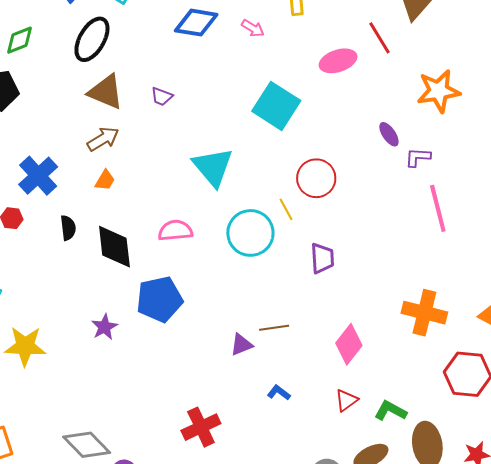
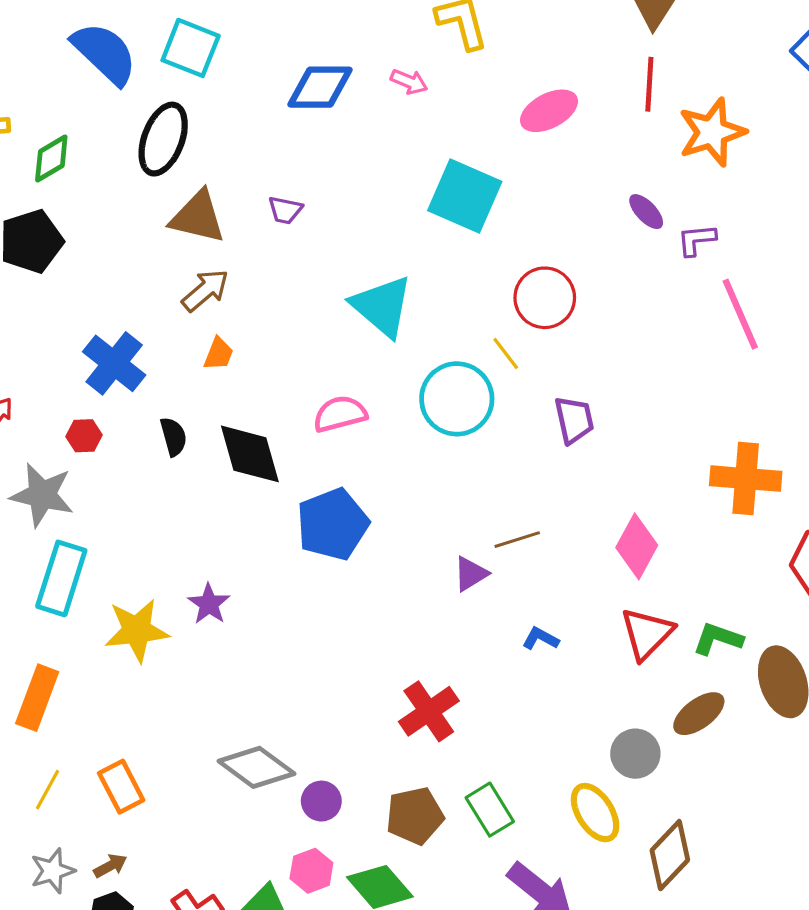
red line: (380, 38) -> (649, 84), moved, turned 44
purple star: (104, 327) -> (209, 604), moved
red triangle: (346, 400) -> (647, 634), size x1.5

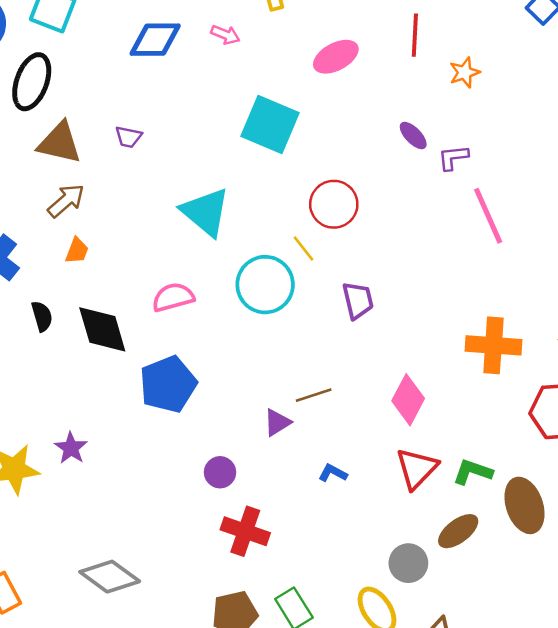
orange star: (712, 132) -> (465, 72), size x0.6
red cross: (429, 711) -> (245, 531), turned -36
purple circle: (321, 801) -> (220, 472), moved

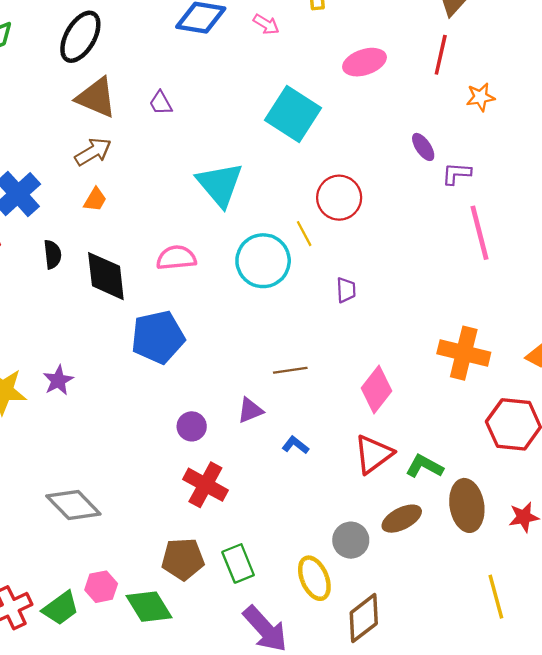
purple trapezoid: (128, 137) -> (161, 103), turned 40
purple trapezoid: (358, 300) -> (346, 290), size x0.7
purple triangle: (277, 422) -> (250, 410), moved

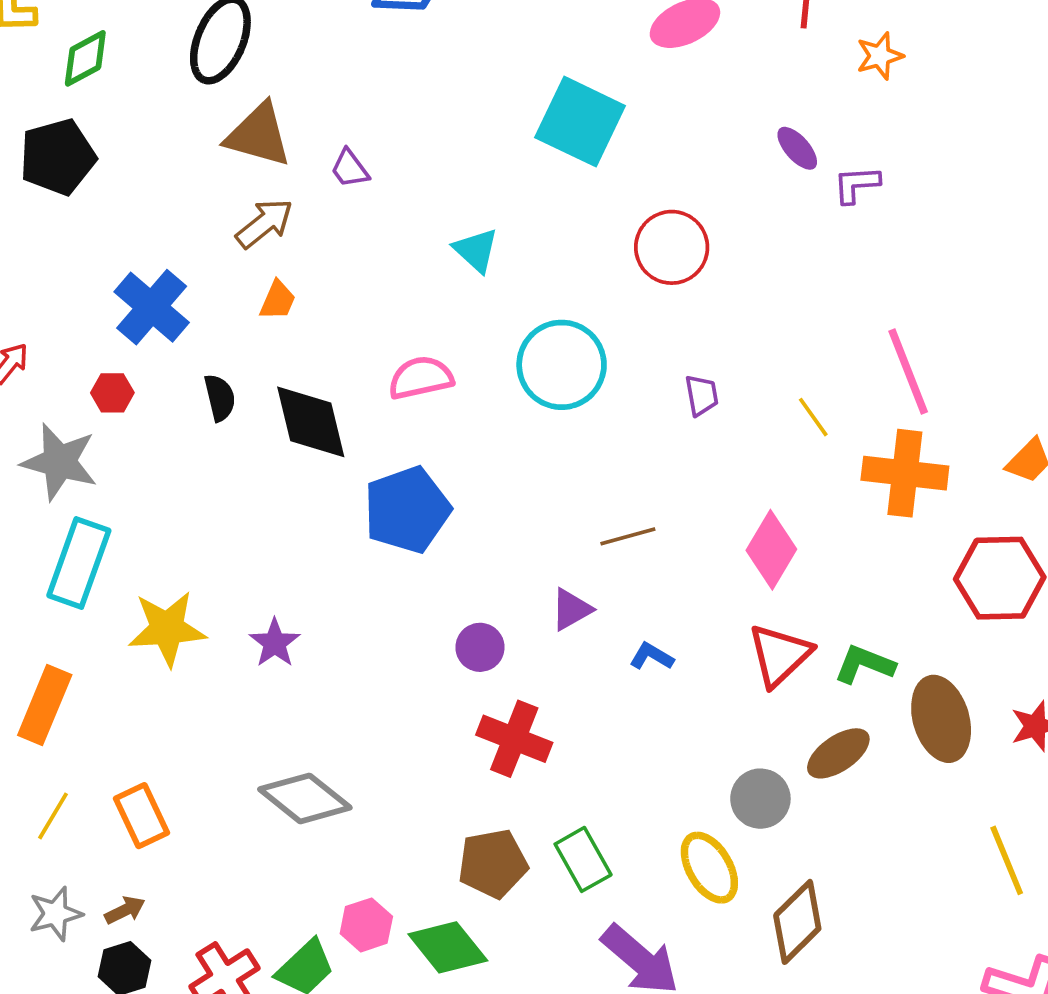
purple trapezoid: (161, 103) -> (350, 169), moved
cyan triangle: (220, 184) -> (476, 250), size x0.6
pink line: (479, 233) -> (908, 371), moved
yellow line: (304, 234) -> (813, 417), moved
purple star: (58, 380) -> (275, 643), moved

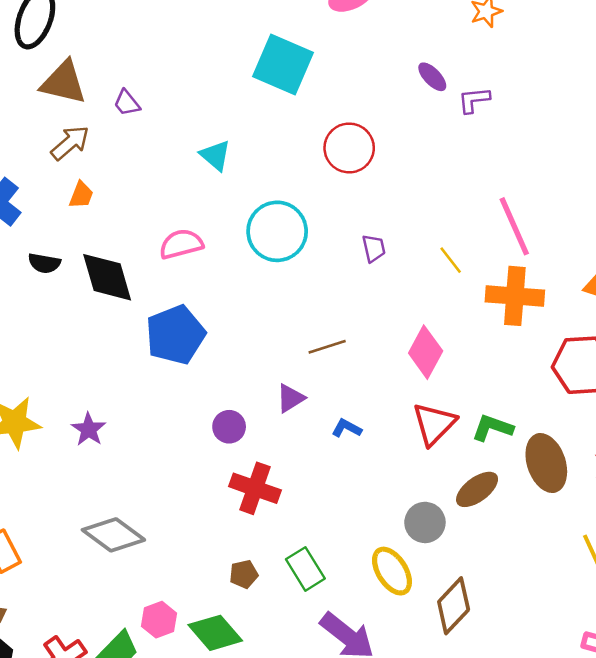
black semicircle: (220, 398) -> (44, 263), turned 116
brown pentagon: (493, 864) -> (244, 574), size x0.6

